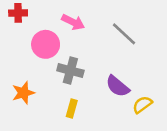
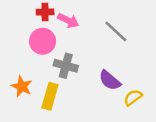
red cross: (18, 13) -> (45, 12), moved
orange star: (23, 93) -> (22, 86), turned -30
yellow rectangle: (72, 108) -> (50, 96), moved, size x1.5

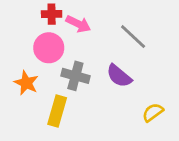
purple semicircle: (110, 80) -> (119, 76), moved
orange star: (22, 86) -> (26, 83), moved

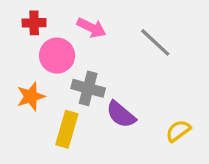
red cross: (52, 14) -> (34, 23), moved
purple semicircle: (119, 76) -> (121, 114), moved
orange star: (26, 83) -> (31, 96), turned 30

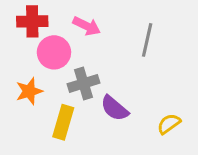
red cross: (34, 23) -> (32, 21), size x1.4
gray line: (155, 42) -> (147, 40), turned 60
gray cross: (88, 88) -> (83, 83), turned -32

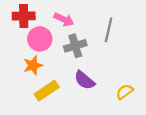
gray cross: (83, 83) -> (75, 46), moved
orange star: (29, 91) -> (33, 65), moved
yellow rectangle: (63, 122) -> (47, 91), turned 40

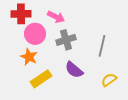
gray line: (109, 30) -> (102, 46), moved
orange star: (33, 65) -> (29, 57), turned -30

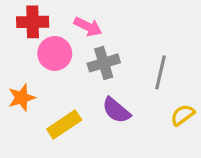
orange star: (29, 57) -> (22, 98), moved, turned 30
yellow semicircle: (109, 80) -> (183, 115), moved

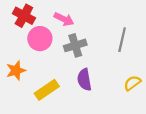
red cross: (33, 22) -> (24, 16), turned 30
gray line: (160, 72) -> (122, 40), moved
purple semicircle: (116, 110) -> (84, 80), turned 40

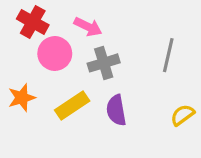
yellow rectangle: (47, 90) -> (72, 106), moved

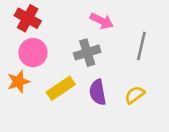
pink arrow: (88, 27) -> (102, 21), moved
pink circle: (55, 54) -> (33, 53), moved
yellow semicircle: (182, 115) -> (135, 95), moved

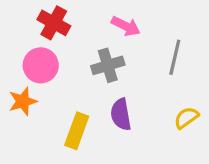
red cross: (28, 18) -> (54, 23), moved
yellow rectangle: (61, 88) -> (77, 131), moved, turned -36
yellow semicircle: (135, 95) -> (186, 118), moved

